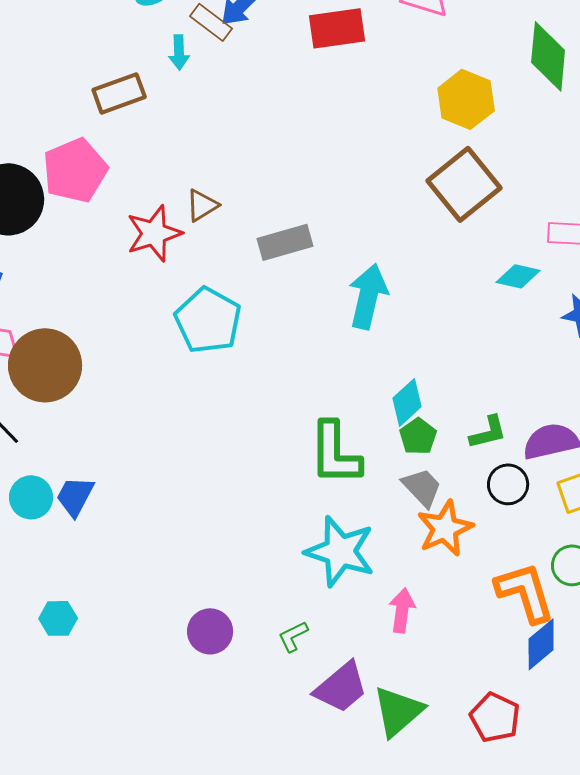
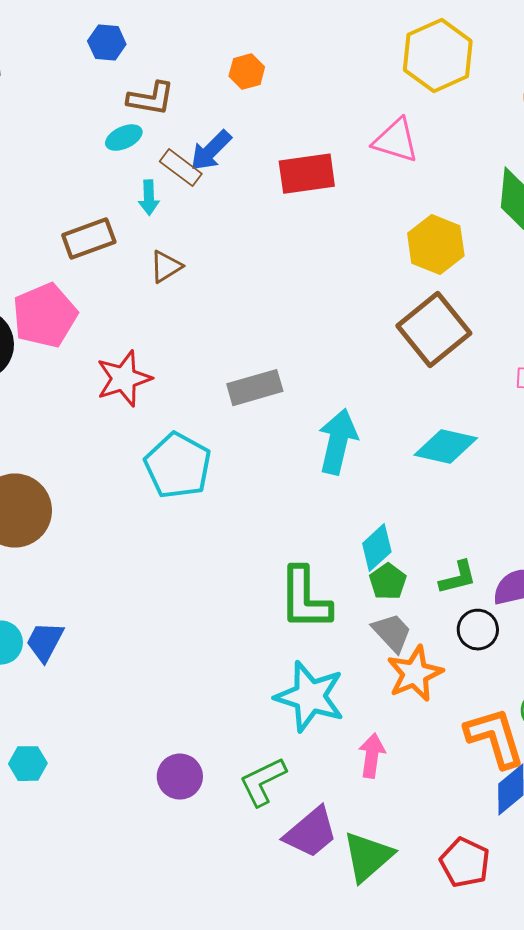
brown triangle: (202, 205) -> (166, 267), moved
cyan diamond: (518, 276) -> (446, 447), moved, size x1.4
green L-shape: (293, 636) -> (263, 782), size x1.6

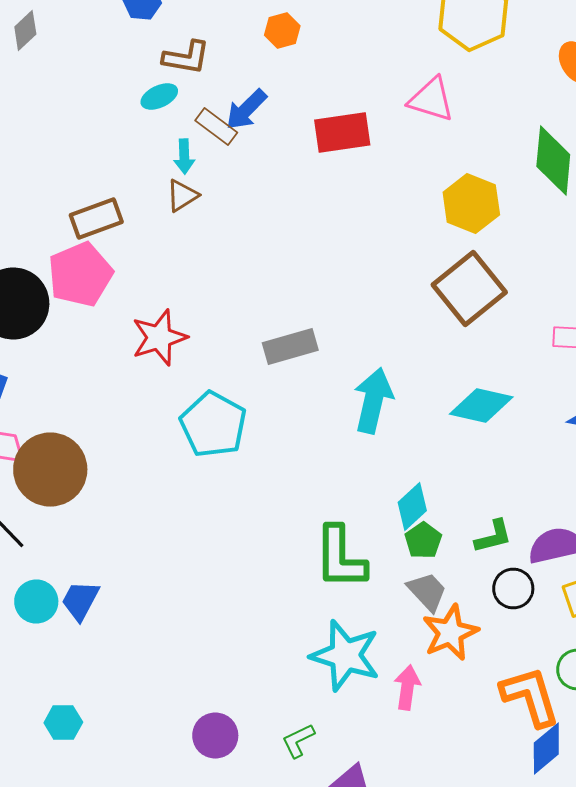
brown rectangle: (89, 239) -> (96, 218), moved
brown triangle: (166, 267) -> (182, 196), moved
pink arrow: (372, 756) -> (407, 688), moved
green L-shape: (263, 782) -> (298, 740), size x0.7

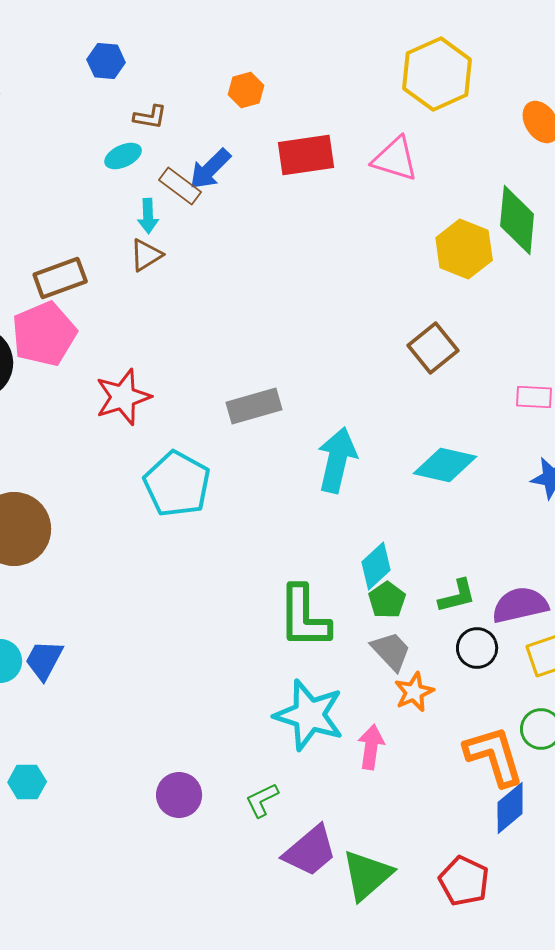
brown L-shape: (186, 58) -> (150, 117), size x0.7
red rectangle: (342, 132) -> (306, 155), moved
yellow hexagon: (471, 204) -> (464, 249), moved
brown square: (469, 288) -> (433, 348), size x0.7
orange star: (450, 632) -> (414, 692), size x0.7

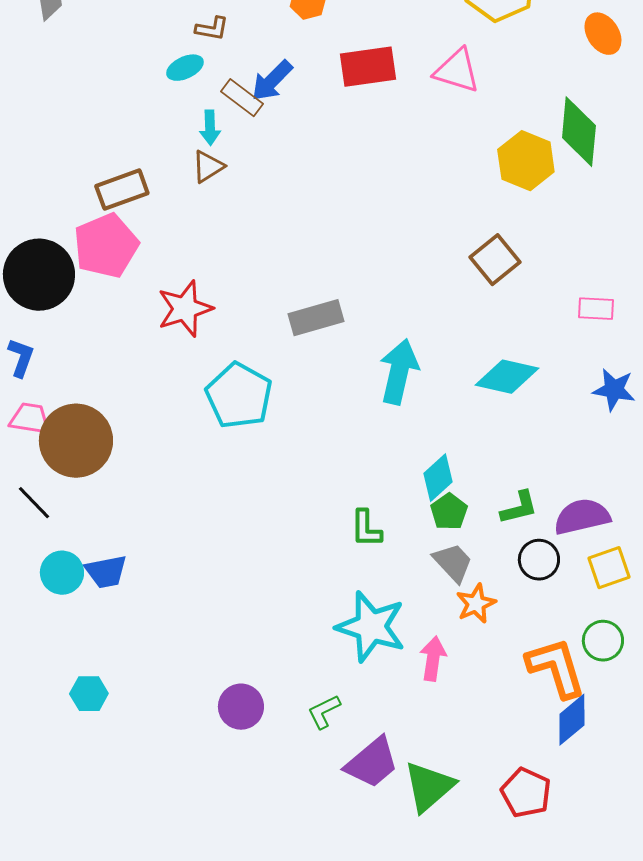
green L-shape: (304, 617) -> (366, 529), size x0.6
blue trapezoid: (44, 660) -> (106, 572), turned -129

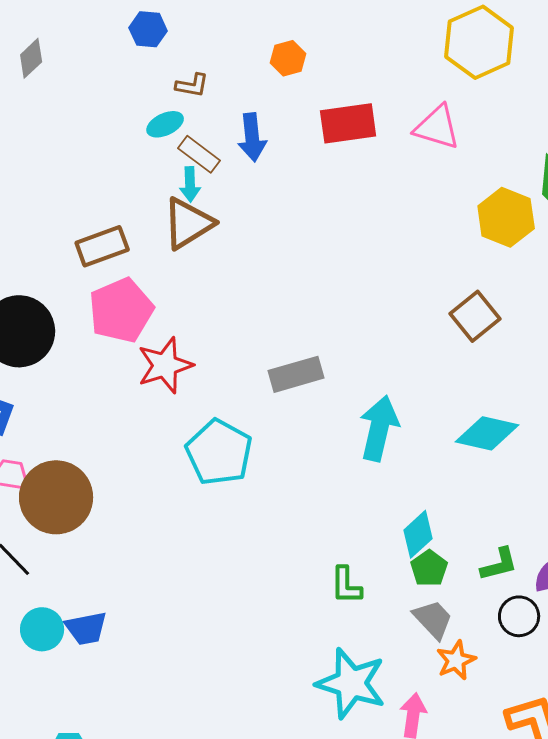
blue arrow: (272, 81) -> (252, 137), turned -51
brown rectangle: (242, 98) -> (199, 154), moved
brown triangle: (208, 167) -> (188, 223), size x1.6
pink pentagon: (106, 246) -> (121, 310), moved

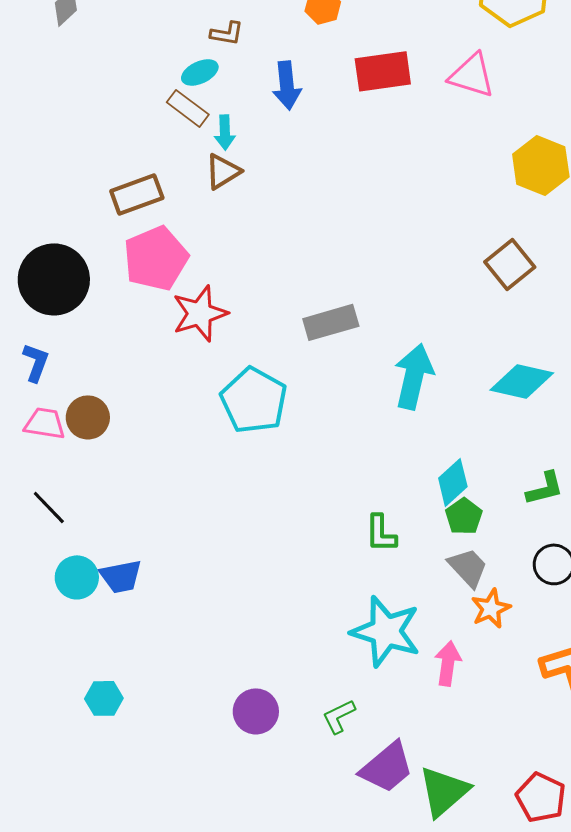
brown rectangle: (199, 154) -> (188, 108), moved
brown triangle: (188, 223) -> (223, 171), size x0.7
brown circle: (56, 497) -> (88, 417), moved, size x0.6
green L-shape: (499, 564) -> (545, 488), moved

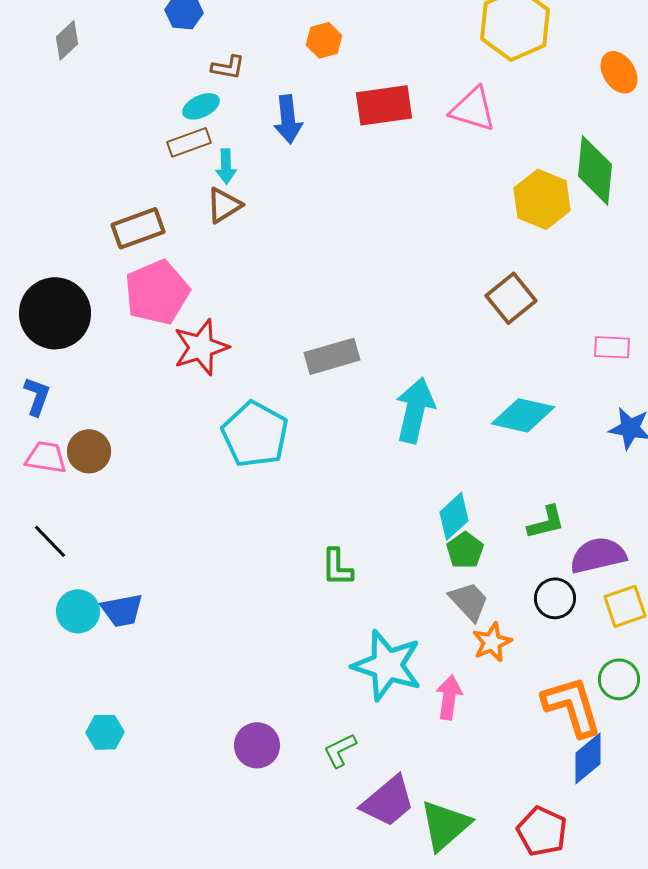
brown rectangle: (188, 108) -> (189, 142), turned -57
green L-shape: (381, 533) -> (337, 567), moved

